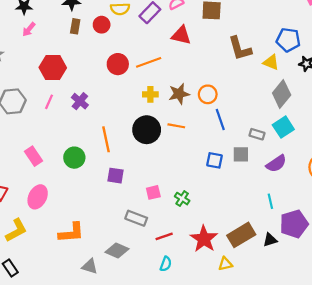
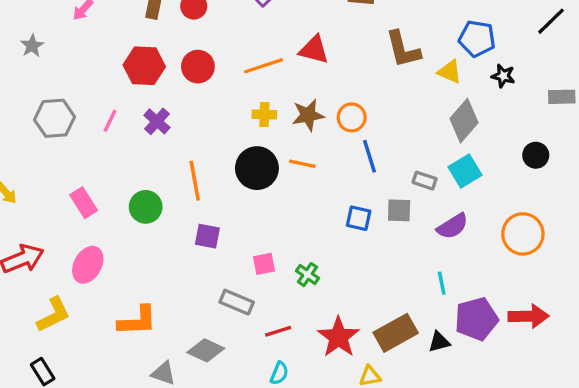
red triangle: (181, 35) -> (314, 50), moved
red circle: (118, 64) -> (198, 67), moved
red hexagon: (53, 68) -> (144, 66), moved

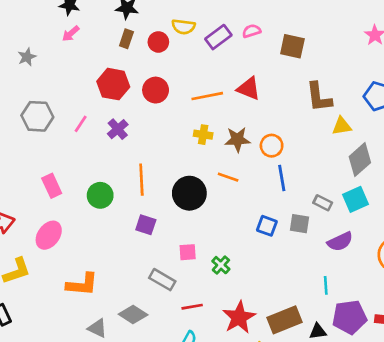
yellow triangle: (450, 72) -> (342, 126), moved, turned -40
black circle: (257, 168) -> (189, 193), moved

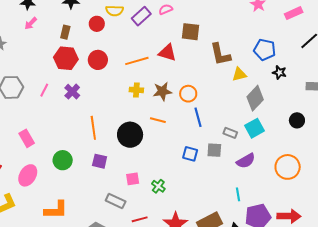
brown rectangle: (126, 39) -> (65, 32), moved
brown square: (292, 46) -> (190, 32), moved
green circle: (100, 195) -> (63, 160), moved

